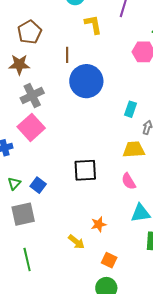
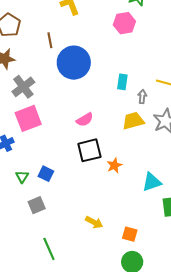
pink square: (31, 127) -> (28, 118), turned 32
pink semicircle: (129, 181) -> (85, 120), moved, turned -78
gray square: (23, 214) -> (37, 205), size x0.7
orange star: (99, 224) -> (114, 165), moved

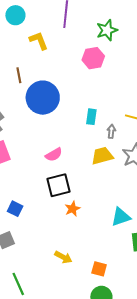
orange star: (114, 165) -> (72, 209), moved

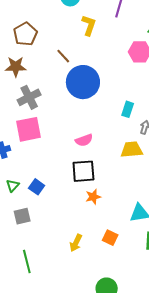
yellow L-shape: (39, 41) -> (89, 25), turned 30
brown line: (19, 75) -> (63, 56), turned -42
yellow arrow: (63, 257) -> (76, 243), turned 78
orange square: (99, 269) -> (110, 238), moved

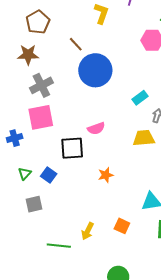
cyan rectangle: (128, 109) -> (140, 98), turned 35
black square: (83, 171) -> (72, 148), moved
orange star: (93, 197) -> (106, 175), moved
green line: (27, 261) -> (59, 246), moved, turned -70

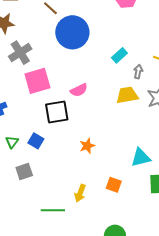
pink square: (41, 117) -> (37, 81), moved
orange star: (106, 175) -> (87, 146), moved

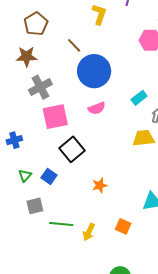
pink semicircle: (79, 90) -> (97, 108), moved
black square: (57, 112) -> (72, 149), turned -35
green line: (53, 210) -> (61, 224), moved

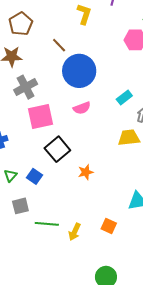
orange star: (100, 185) -> (86, 172), moved

